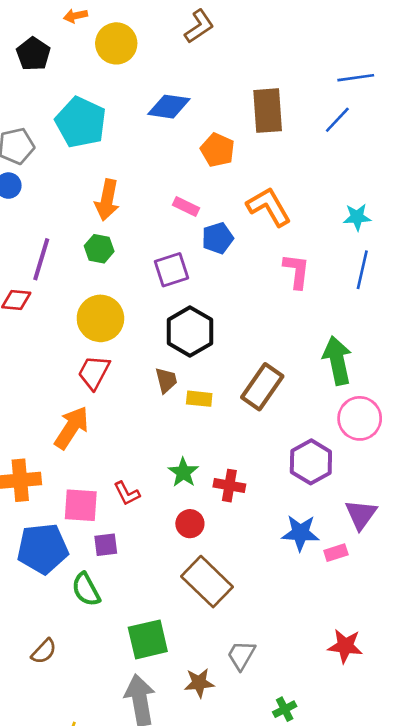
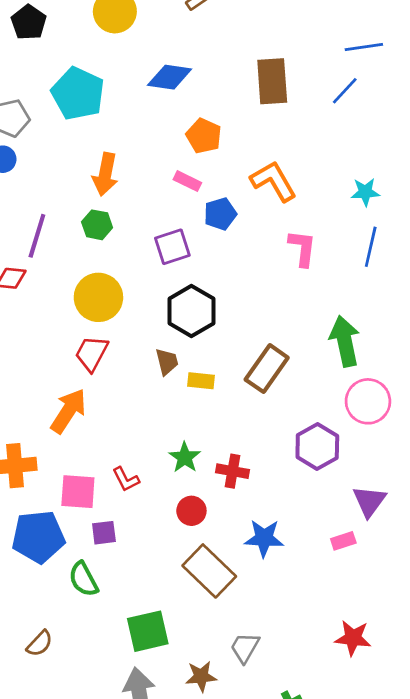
orange pentagon: (218, 150) -> (204, 136), moved
blue star: (300, 533) -> (264, 538), moved

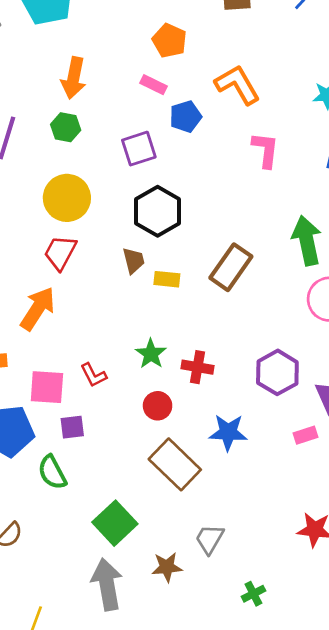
purple hexagon: (317, 446) -> (277, 372), moved
green square: (148, 631) -> (115, 523), turned -30

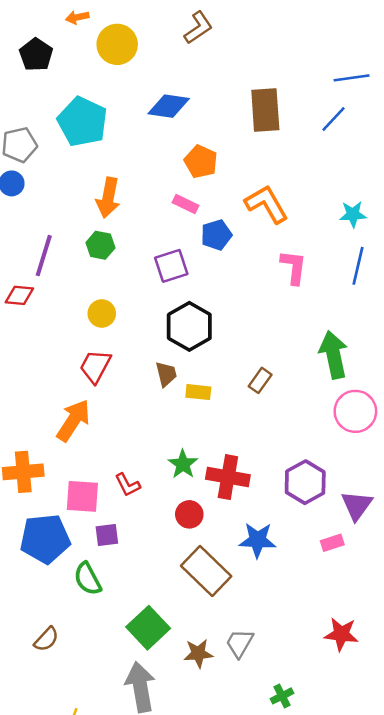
yellow circle: (67, 198) -> (102, 313), size x0.6
brown rectangle: (231, 267) -> (260, 380), size x0.6
red cross: (198, 367) -> (228, 477), size x1.4
brown star: (167, 567) -> (198, 653), moved

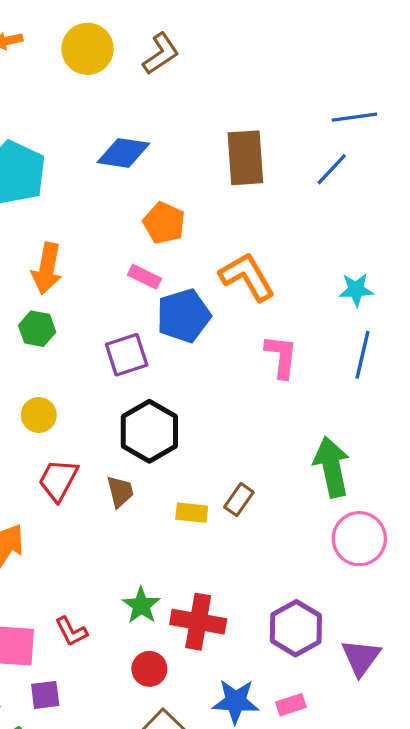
yellow circle: (117, 44) -> (88, 49), moved
blue pentagon: (216, 235) -> (184, 316), size x1.4
red trapezoid: (95, 366) -> (58, 480), moved
yellow rectangle: (198, 392) -> (192, 513), moved
pink rectangle: (332, 543) -> (291, 705), moved

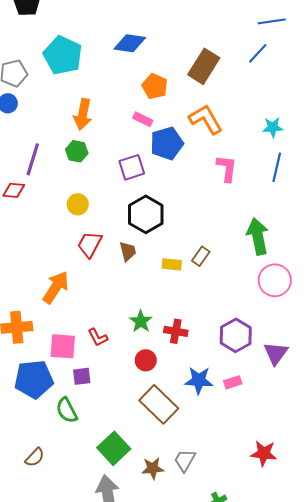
brown rectangle: (245, 158) -> (204, 66), moved, turned 36
red cross: (198, 622) -> (176, 331), size x0.7

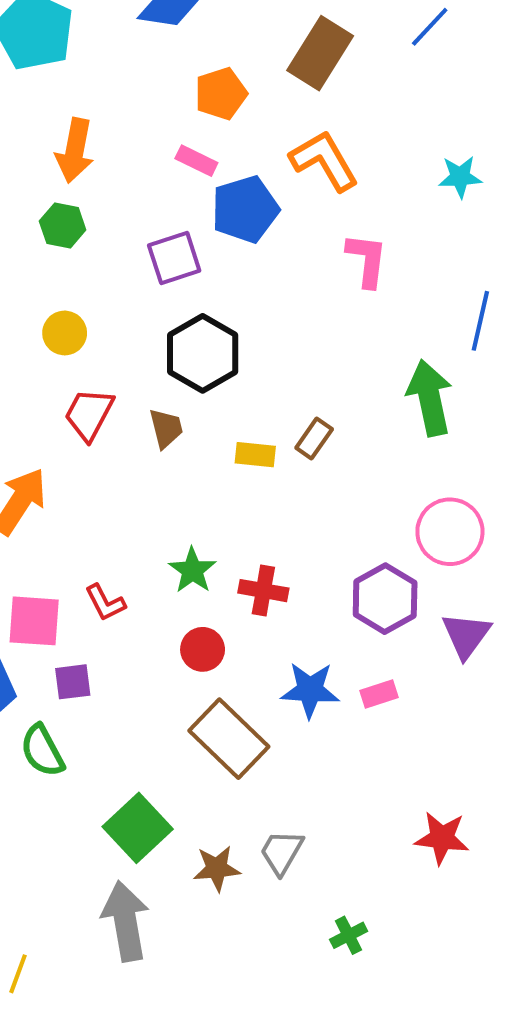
orange pentagon: (155, 86) -> (221, 94), turned 30
blue line: (277, 167) -> (480, 321), moved
pink circle: (275, 280) -> (450, 532), moved

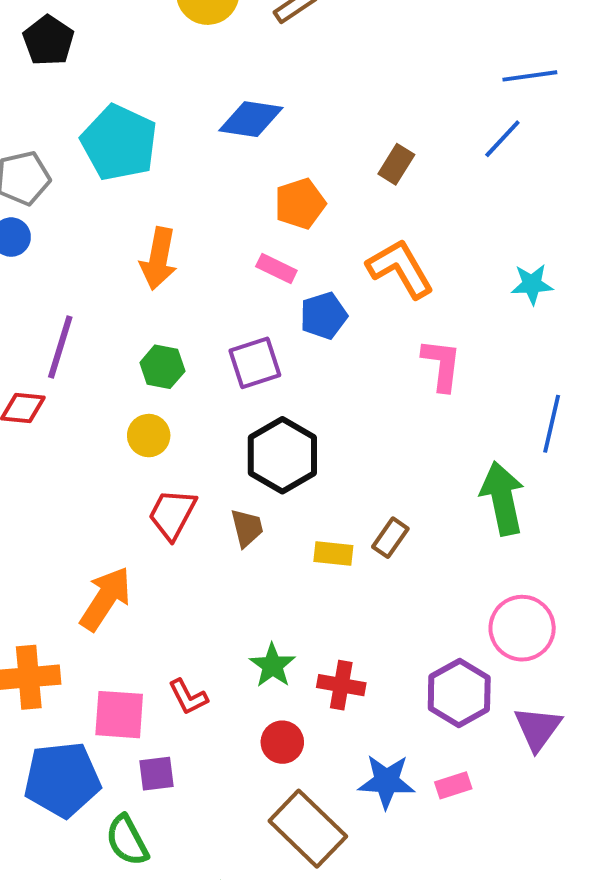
brown rectangle: (320, 53) -> (396, 164), size x0.6
blue pentagon: (245, 209) -> (324, 316), size x0.7
green hexagon: (63, 226) -> (162, 367), moved

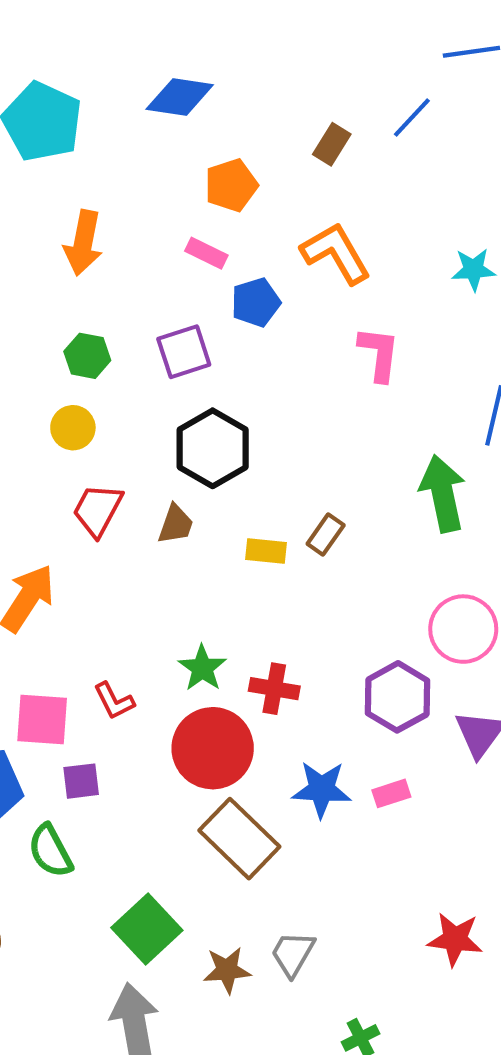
blue line: (502, 139) -> (412, 118), moved
brown trapezoid: (247, 528) -> (176, 524), turned 33
red circle: (282, 742) -> (213, 748), size x1.8

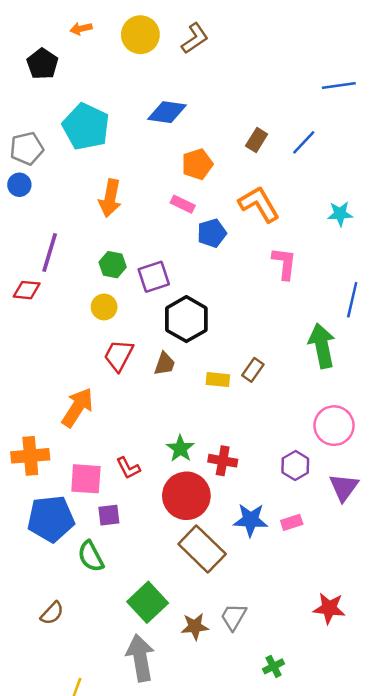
blue line: (412, 118) -> (304, 142), moved
purple square: (184, 352) -> (154, 277), moved
purple hexagon: (398, 697) -> (295, 466), size x0.7

